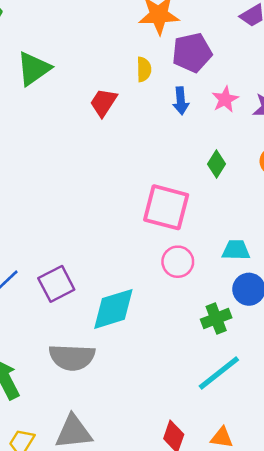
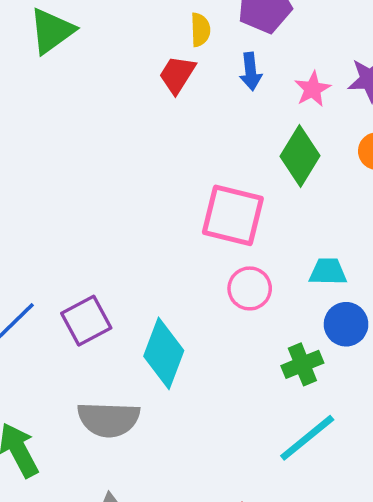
pink star: (225, 99) -> (312, 89), moved
red trapezoid: (103, 102) -> (177, 75), moved
green diamond: (217, 164) -> (300, 156), size x1.6
cyan diamond: (113, 309) -> (164, 353), turned -51

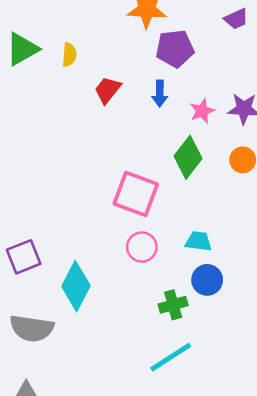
yellow semicircle: (200, 30) -> (69, 55), moved

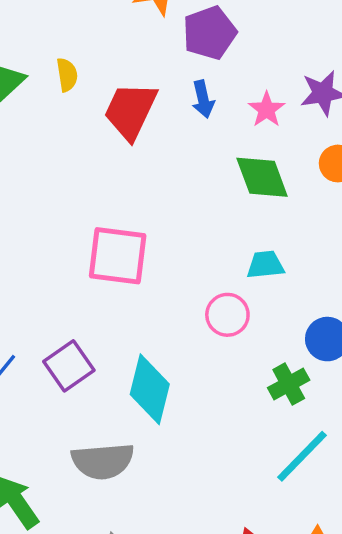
red trapezoid: (108, 90) -> (131, 111), size x1.5
green diamond: (188, 157) -> (262, 177), turned -45
pink square: (136, 194) -> (118, 256), moved
cyan trapezoid: (199, 241) -> (265, 265), moved

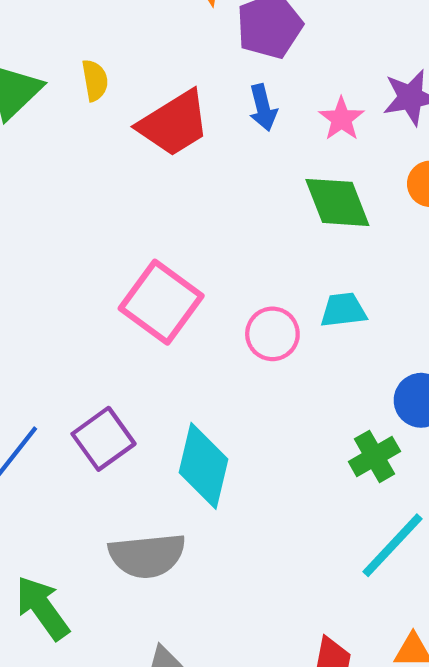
red trapezoid: (131, 111) -> (174, 123), turned -146
pink square: (118, 256) -> (161, 302), turned 30
pink circle: (227, 315) -> (272, 334), moved

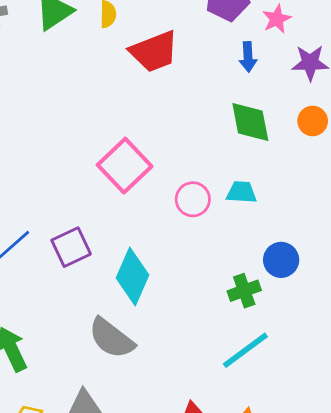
blue arrow: (263, 108) -> (248, 57), moved
pink star: (341, 119) -> (277, 19), moved
gray semicircle: (147, 556) -> (111, 338), moved, turned 33

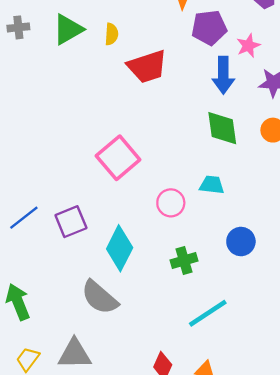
blue arrow: (248, 57) -> (223, 75), size x1.5
pink circle: (193, 199) -> (171, 203), moved
green cross: (244, 291) -> (184, 260), moved

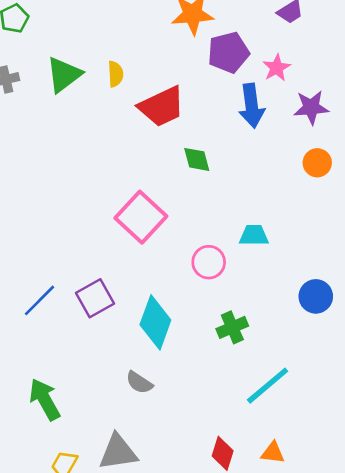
green diamond: (222, 128) -> (197, 159), moved, size x0.7
blue circle: (241, 241) -> (316, 296), moved
gray semicircle: (100, 297) -> (139, 383), size x0.6

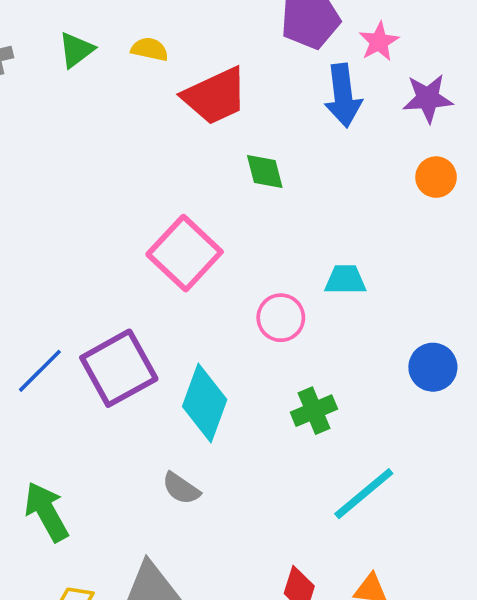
yellow semicircle: (115, 74) -> (150, 49), turned -75
green triangle: (64, 75) -> (76, 50), size x0.7
purple square: (95, 298) -> (119, 368), size x1.4

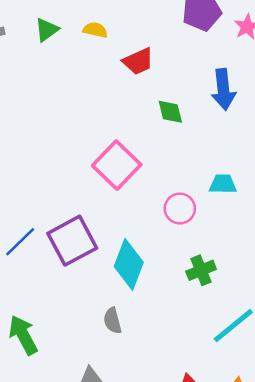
red trapezoid: (215, 96) -> (138, 61), size x0.7
blue arrow: (343, 96) -> (223, 89), moved
gray semicircle: (181, 488) -> (113, 321), turned 40

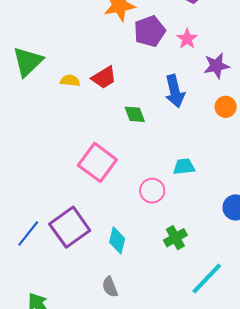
green triangle: (47, 30) -> (28, 62), size x1.6
yellow semicircle: (95, 30) -> (70, 81), moved
cyan diamond: (129, 264) -> (117, 240), size x0.7

